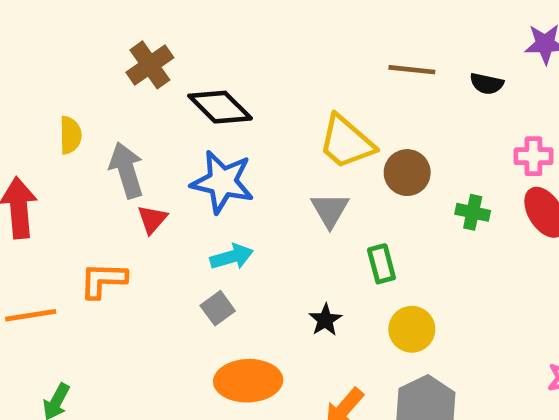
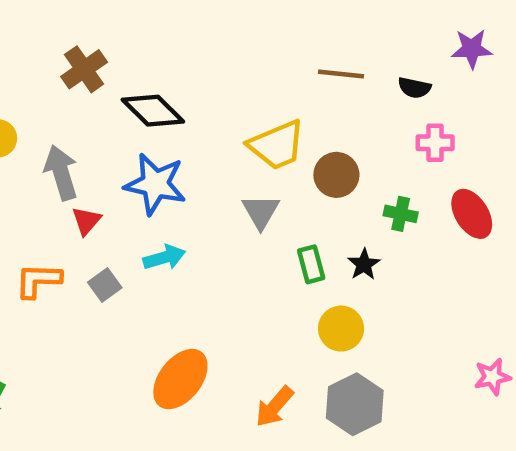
yellow trapezoid: (346, 142) -> (277, 145), turned -64
pink cross: (533, 156) -> (435, 143), moved
gray square: (218, 308) -> (105, 285), moved
black star: (325, 320) -> (364, 264), moved
orange ellipse: (248, 381) -> (180, 379), turned -50

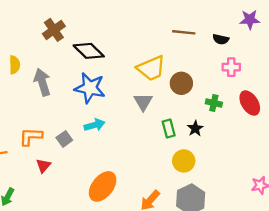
red triangle: (86, 221) -> (43, 166), moved

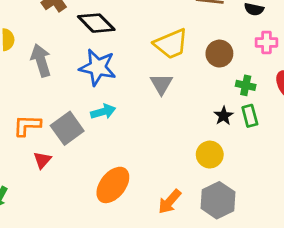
brown circle: (181, 83) -> (219, 54), moved
green rectangle: (169, 129) -> (250, 116), moved
gray square: (64, 139) -> (67, 128), size x1.6

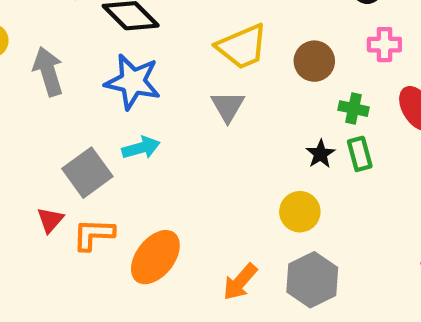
orange L-shape: (27, 125) -> (94, 234), moved

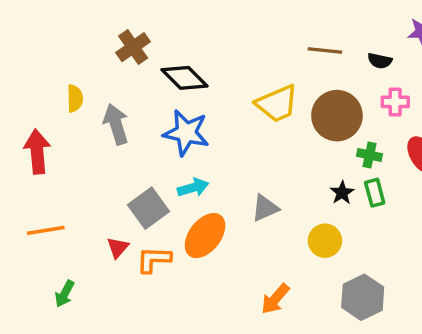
brown circle: (314, 61) -> (337, 116), size x1.5
gray triangle: (228, 106) -> (265, 208), moved, turned 36
orange ellipse: (155, 257) -> (205, 236), moved
gray hexagon: (312, 280) -> (363, 297), moved

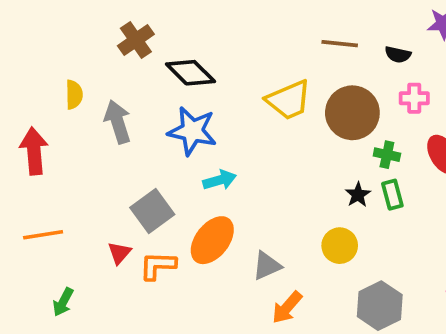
cyan arrow: (193, 188) -> (220, 180), moved
gray triangle: (265, 208) -> (267, 266), moved

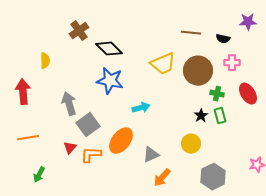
gray arrow: (118, 122) -> (69, 104), moved
cyan arrow: (220, 180) -> (141, 108), moved

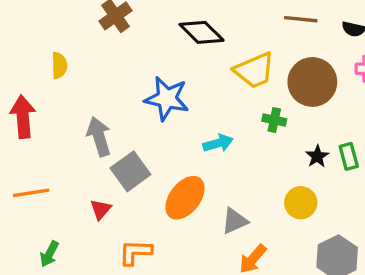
black diamond: (109, 49) -> (202, 32), moved
green cross: (217, 94) -> (274, 120), moved
orange L-shape: (91, 155) -> (135, 252), moved

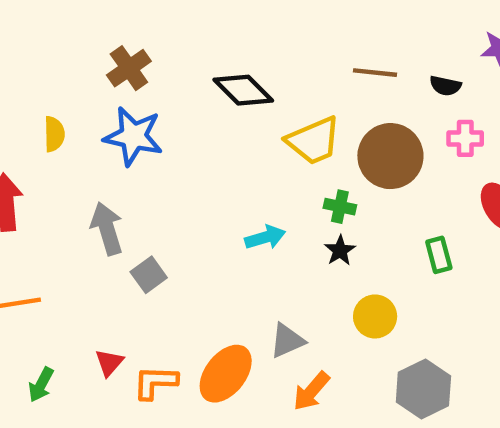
blue star: (167, 99) -> (133, 136), moved
black star: (317, 156) -> (340, 251), moved
gray square: (130, 171) -> (149, 275), size x0.7
orange ellipse: (185, 198) -> (226, 374), moved
red triangle: (101, 209) -> (109, 363), moved

